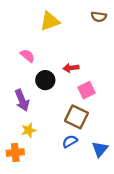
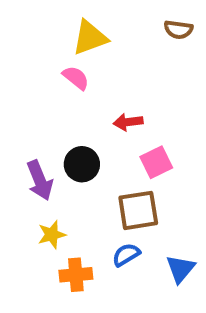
pink semicircle: (28, 56) -> (76, 78), moved
black circle: (45, 80) -> (82, 164), moved
brown square: (76, 117) -> (138, 210), turned -35
orange cross: (15, 152) -> (76, 275), moved

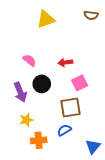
pink semicircle: (76, 78) -> (29, 60), moved
blue triangle: (180, 269) -> (93, 146), moved

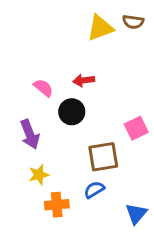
yellow triangle: (46, 19) -> (100, 28), moved
red arrow: (65, 62) -> (84, 80), moved
pink square: (80, 83) -> (136, 128), moved
black circle: (42, 84) -> (72, 112), moved

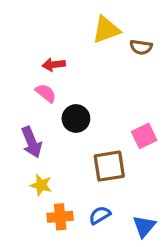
brown semicircle: (133, 22) -> (141, 47), moved
red arrow: (84, 80) -> (54, 65), moved
yellow star: (39, 175) -> (41, 185), turned 30
blue semicircle: (94, 190) -> (100, 215), moved

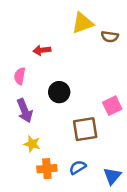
pink semicircle: (46, 93) -> (20, 76), moved, turned -119

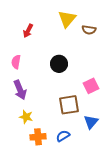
yellow triangle: (83, 23) -> (67, 19), turned -30
red arrow: (42, 50) -> (28, 31), moved, turned -56
black circle: (59, 92) -> (59, 64), moved
blue triangle: (112, 176) -> (91, 122), moved

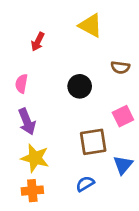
yellow triangle: (67, 19) -> (90, 25), turned -42
brown semicircle: (89, 30) -> (120, 67), moved
yellow star: (26, 117) -> (35, 158), size x1.5
orange cross: (38, 137) -> (32, 191), moved

